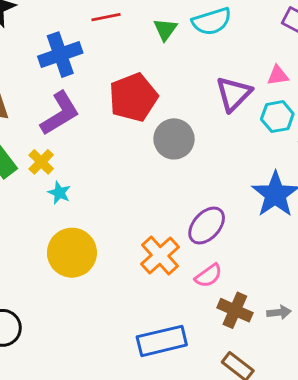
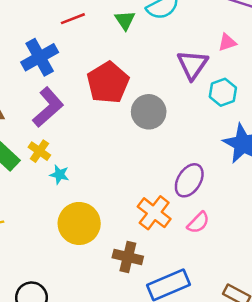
cyan hexagon: (277, 117) -> (223, 92), moved
brown cross: (235, 310) -> (128, 257), moved

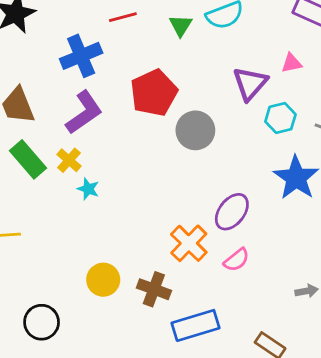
yellow circle: (79, 223) -> (103, 280), moved, size x0.7

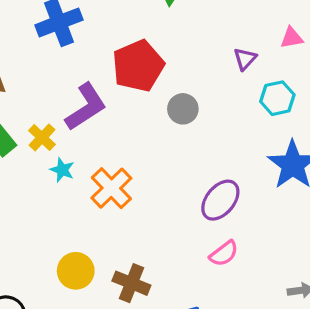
purple triangle: (250, 83) -> (245, 59), size x0.6
purple L-shape: (84, 112) -> (86, 107), moved
gray circle: (195, 130) -> (183, 109), size x0.7
orange cross: (189, 243) -> (111, 188), moved

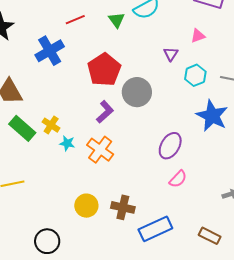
purple L-shape: (86, 107) -> (105, 112), moved, size x0.7
gray circle: (183, 109) -> (137, 92), size x1.5

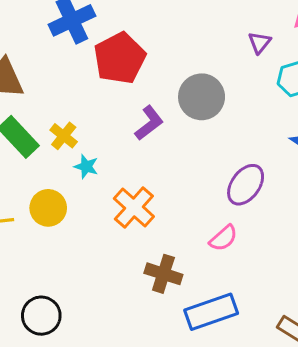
red pentagon: (104, 70) -> (120, 58), moved
orange cross: (100, 150) -> (134, 207), moved
pink semicircle: (178, 179) -> (223, 238), moved
yellow circle: (86, 206) -> (48, 208), moved

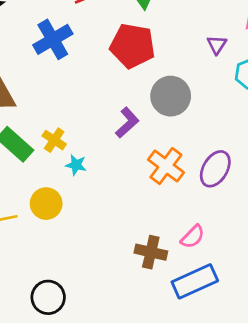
red pentagon: (120, 58) -> (132, 46), moved, turned -30
orange cross: (134, 207) -> (166, 166), moved
pink semicircle: (223, 238) -> (193, 237), moved

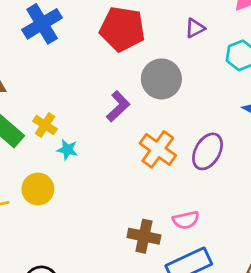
purple triangle: (217, 45) -> (195, 28), moved, turned 30
pink semicircle: (193, 237) -> (186, 220), turned 35

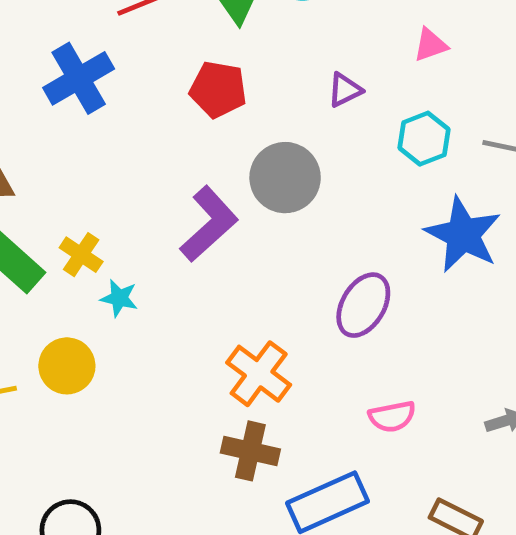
red pentagon: (122, 29) -> (218, 89), size x0.7
purple L-shape: (118, 106) -> (209, 224), size x1.4
orange cross: (158, 149) -> (259, 374), moved
pink semicircle: (186, 220) -> (392, 416), moved

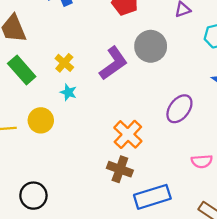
yellow cross: (81, 255) -> (64, 63), moved
pink semicircle: (392, 416) -> (202, 161), moved

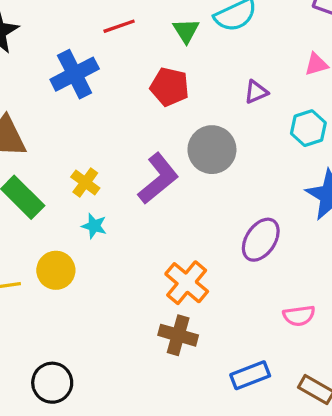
blue rectangle: (152, 197) -> (250, 375), moved, size x0.7

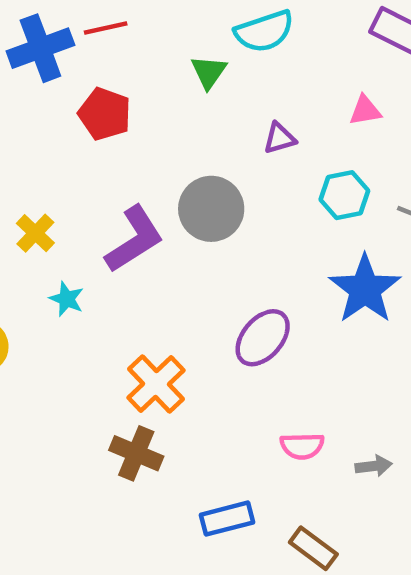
green triangle: (186, 31) -> (209, 72), moved
blue cross: (75, 74) -> (40, 48), moved
red pentagon: (170, 87) -> (105, 114), moved
cyan star: (94, 226) -> (67, 299), moved

